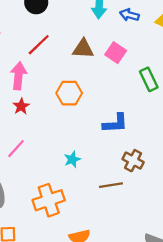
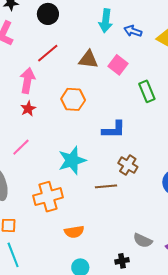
cyan star: (72, 159) -> (72, 160), size x1.8

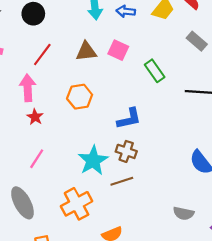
brown cross: (128, 165) -> (126, 151), moved
brown line: (106, 186) -> (122, 181), moved
gray semicircle: (143, 240) -> (184, 213), moved

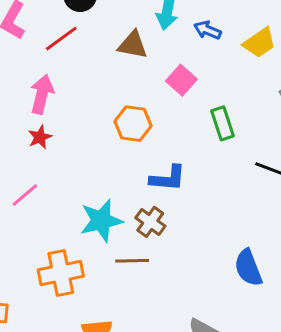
brown triangle: (86, 51) -> (133, 45), moved
red line: (42, 54) -> (61, 39), moved
orange hexagon: (80, 97) -> (133, 124), moved

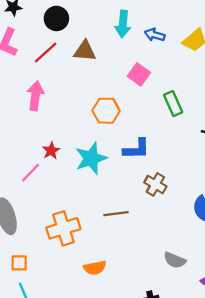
brown triangle: (133, 45) -> (85, 51), moved
red star: (40, 137) -> (51, 151), moved
cyan star: (101, 221) -> (91, 158), moved
brown cross: (150, 222) -> (155, 184), moved

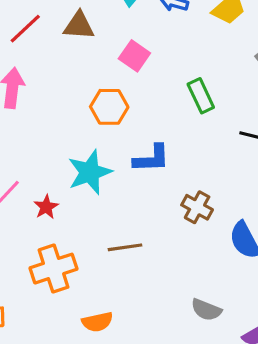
pink square: (139, 74) -> (134, 56), moved
red star: (51, 151) -> (46, 207), moved
brown cross: (155, 184) -> (197, 207), moved

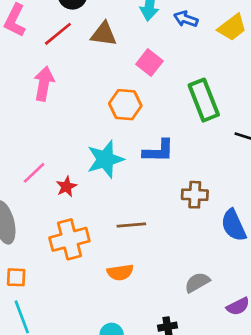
green rectangle: (201, 96) -> (204, 100), size x1.4
brown cross: (197, 207) -> (195, 195), turned -30
gray semicircle: (206, 310) -> (197, 282), turned 125
orange semicircle: (97, 322) -> (120, 272), moved

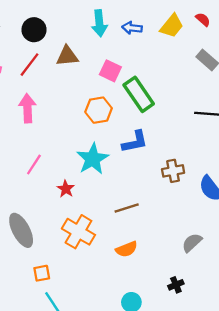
green rectangle: (204, 100) -> (139, 94), moved
pink line: (34, 173) -> (34, 165), moved
orange cross: (69, 239) -> (78, 232), turned -32

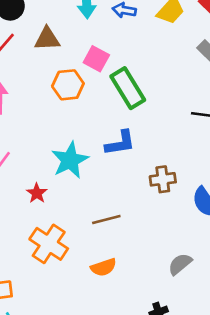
orange hexagon: (99, 110) -> (68, 85), moved

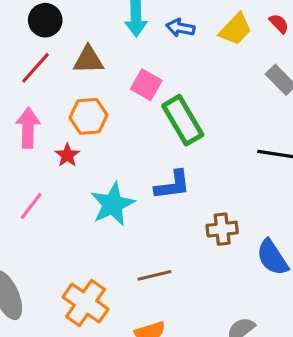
orange hexagon: (68, 85) -> (89, 116), moved
red star: (37, 193) -> (67, 155), moved

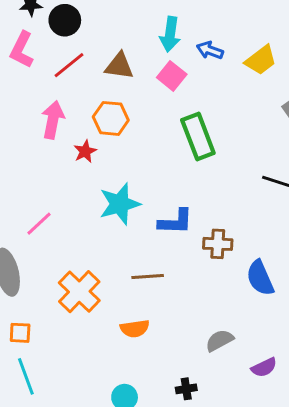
black circle: (45, 20) -> (65, 20), moved
pink square: (146, 85) -> (172, 76), moved
blue L-shape: (173, 185) -> (176, 222), moved
pink line: (31, 206) -> (39, 224), moved

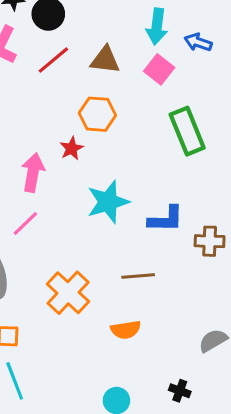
pink arrow: (53, 120) -> (33, 172), moved
black cross: (186, 389) -> (180, 391), turned 30

